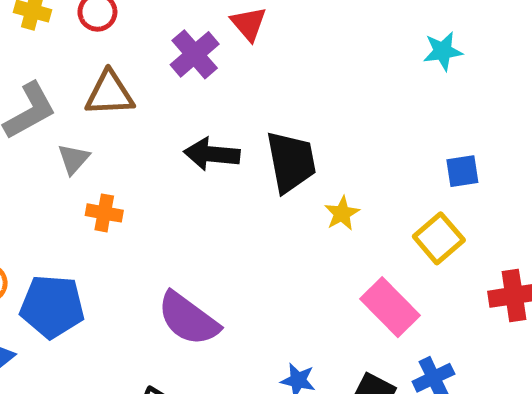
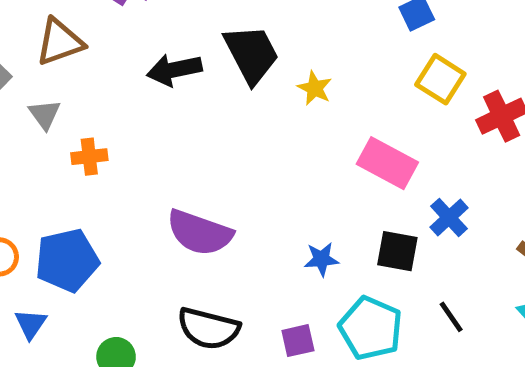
yellow square: (439, 238) -> (440, 79), moved

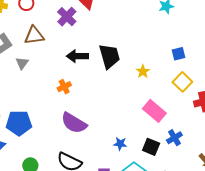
yellow star: (315, 88) -> (143, 71), moved
orange cross: (89, 157) -> (64, 87), moved, turned -32

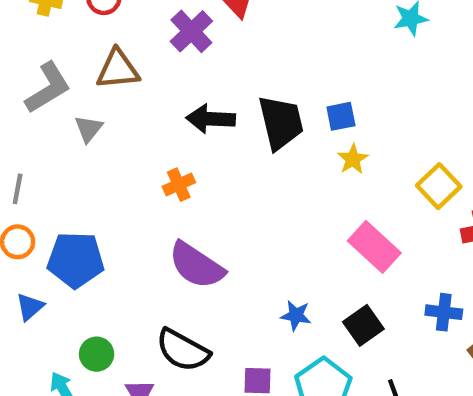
blue square: (179, 54) -> (341, 116), moved
blue cross: (174, 138) -> (444, 312), moved, turned 35
black square: (151, 147) -> (363, 325), turned 30

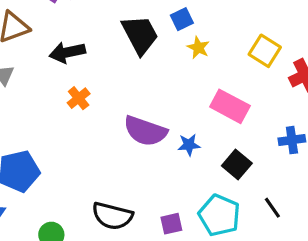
black arrow: (211, 119) -> (67, 52), moved
purple semicircle: (196, 265) -> (145, 131), moved
blue star: (296, 315) -> (189, 145), moved

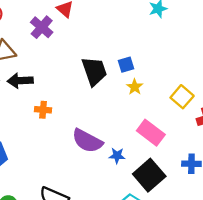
black arrow: (67, 52) -> (20, 81), moved
orange cross: (79, 98) -> (43, 110), turned 35
black square: (237, 164) -> (149, 175), size x1.5

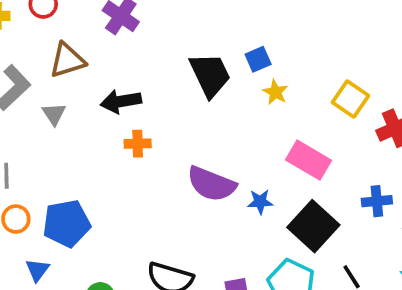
black arrow: (20, 81) -> (121, 101), moved

